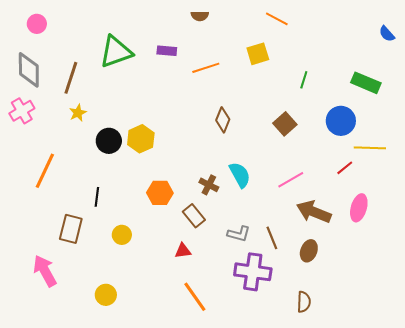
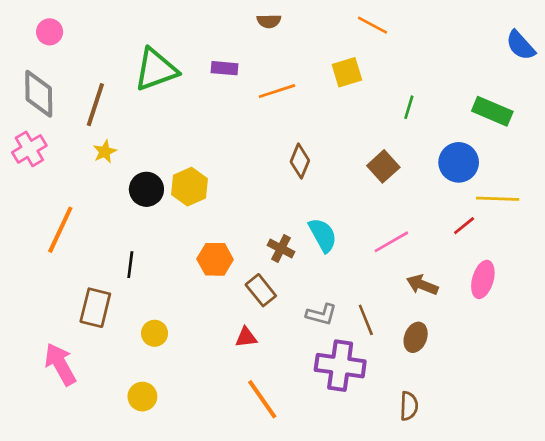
blue semicircle: (387, 34) -> (521, 45), size x1.4
brown arrow: (314, 212) -> (422, 285), size x0.7
yellow circle: (122, 235) -> (155, 333), moved

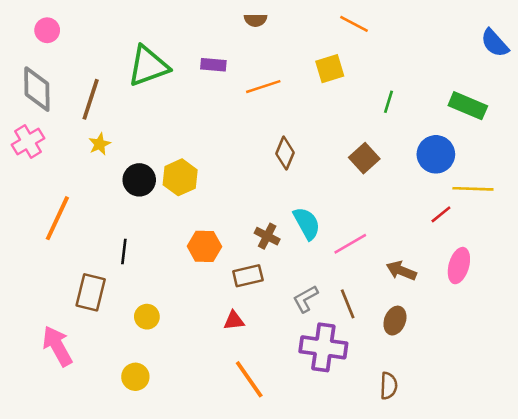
pink line: (391, 242) -> (350, 244), moved
brown rectangle: (261, 290) -> (248, 276), turned -64
gray L-shape: (321, 314) -> (305, 299), turned 136

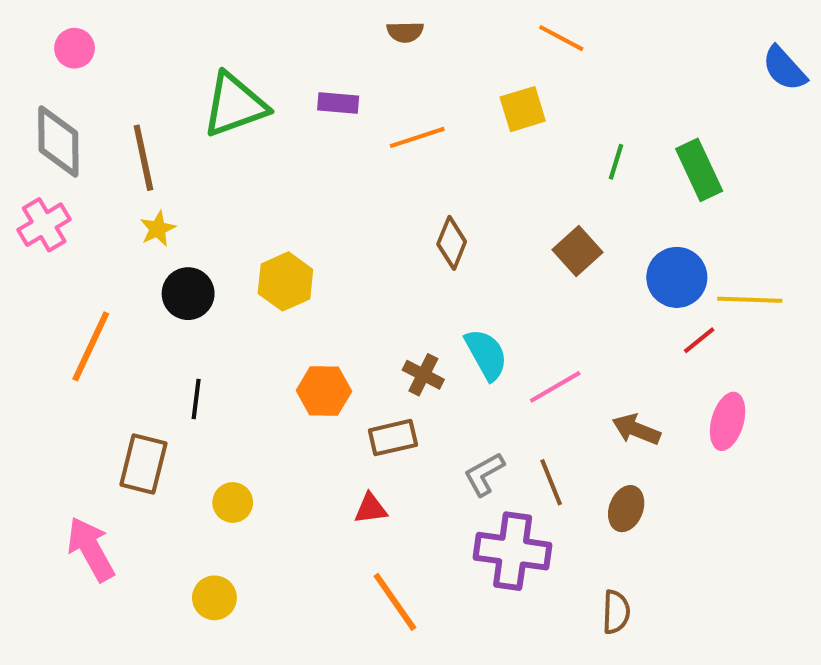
brown line: (91, 99) -> (143, 158), turned -30
green rectangle: (468, 106) -> (699, 170), moved, turned 42
blue circle: (436, 154) -> (677, 277), moved
black circle: (139, 180) -> (188, 294), moved

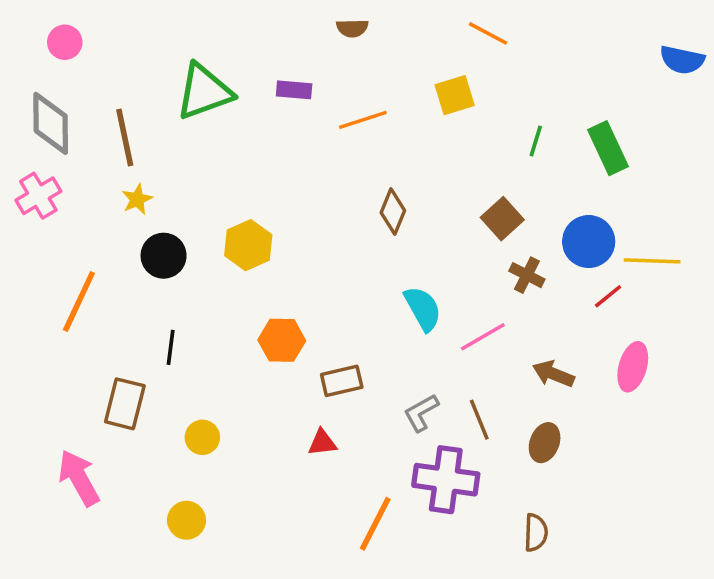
blue semicircle: (784, 68) -> (682, 60), turned -36
brown cross: (423, 375) -> (527, 275), moved
orange line: (395, 602) -> (375, 524), moved, turned 62

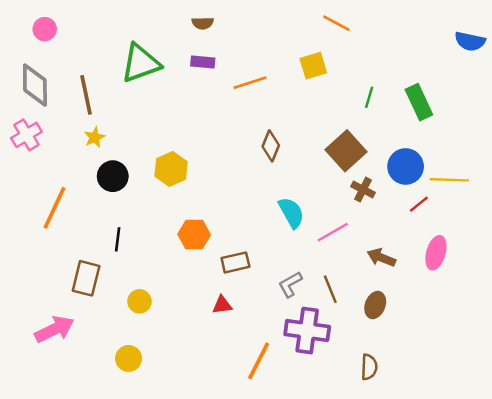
brown semicircle: (352, 28) -> (203, 23), moved
brown square: (502, 219) -> (346, 151), size x1.4
pink arrow: (79, 478) -> (54, 329), turned 93

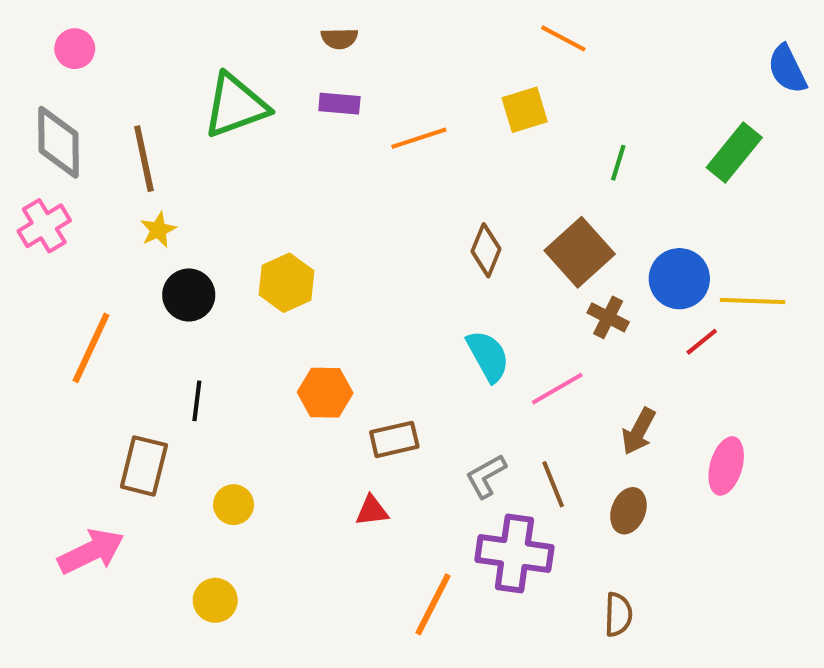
blue semicircle: (470, 41) -> (787, 69), turned 52
green rectangle: (419, 102) -> (734, 152), moved, turned 64
brown diamond: (271, 146) -> (486, 250), moved
pink ellipse: (436, 253) -> (726, 466), moved
brown arrow: (381, 258) -> (639, 431), turned -84

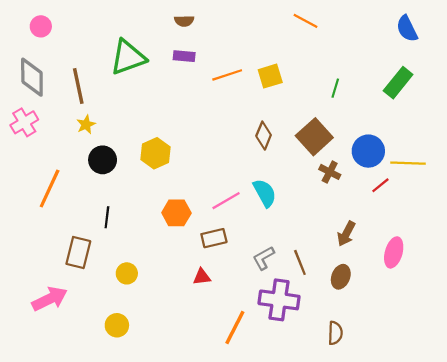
blue semicircle: (787, 69) -> (407, 29), moved
yellow square: (525, 110) -> (270, 76), moved
pink line: (557, 389) -> (226, 201), moved

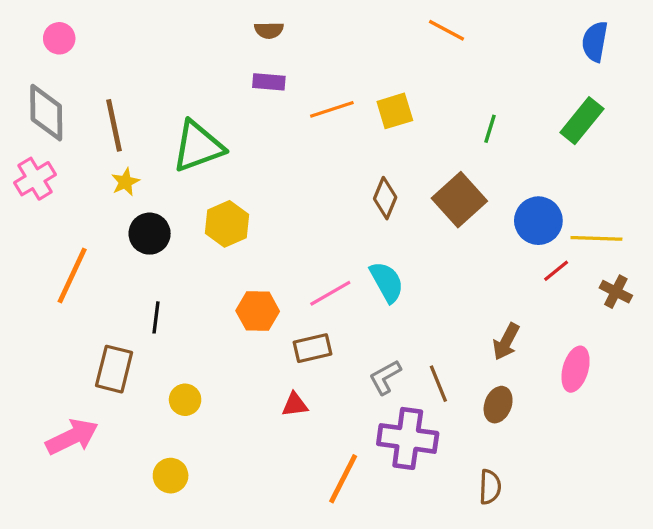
blue semicircle: (407, 29) -> (595, 42), turned 36
green triangle: (128, 57) -> (198, 146), moved
brown cross: (330, 172) -> (616, 292), moved

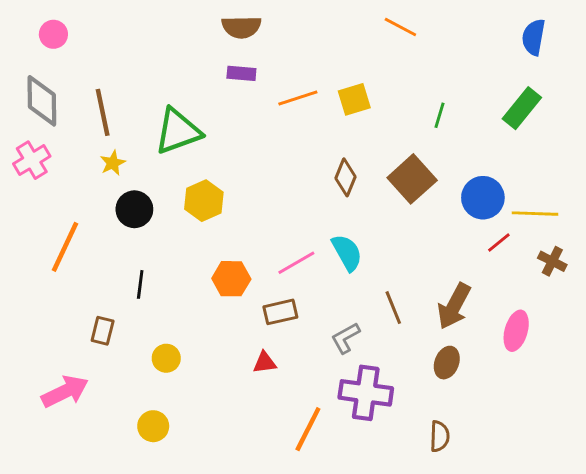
brown semicircle: (269, 30) -> (241, 27), size x1.5
brown arrow: (506, 342) -> (454, 306), size x1.4
brown rectangle: (114, 369) -> (103, 331), size x0.7
brown line: (438, 384) -> (393, 308), moved

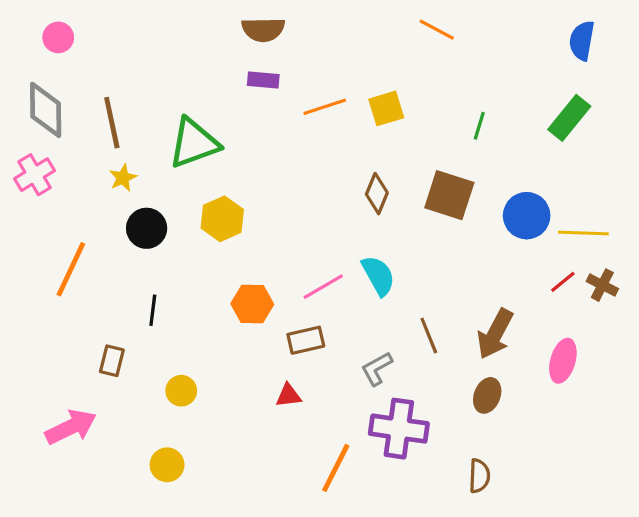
brown square: (412, 179) -> (449, 195), turned -30
red line: (499, 243) -> (563, 282), moved

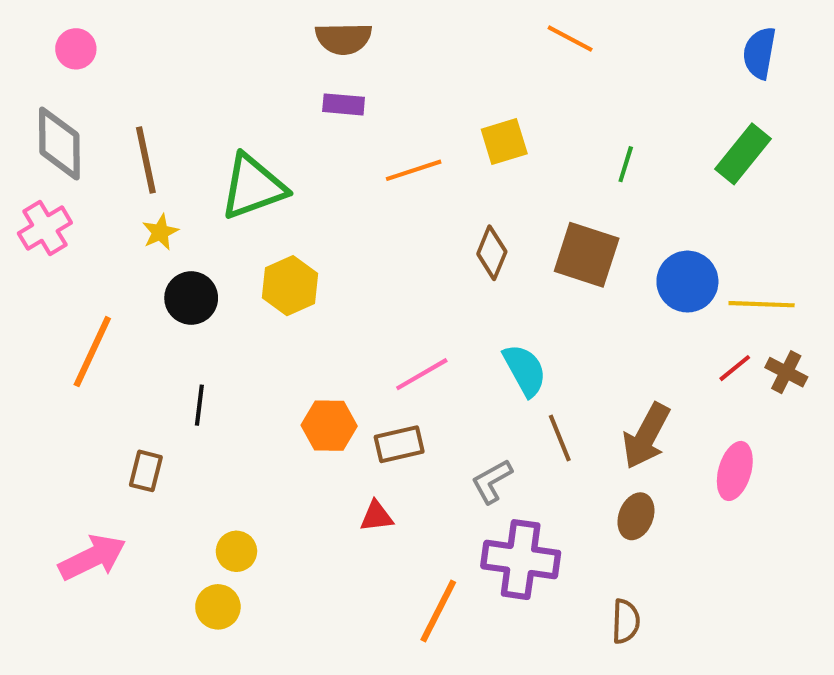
orange line: (325, 107) -> (414, 170), moved
cyan semicircle: (378, 276) -> (525, 370), moved
orange hexagon: (252, 304) -> (329, 426), moved
yellow circle: (181, 391) -> (236, 551), moved

